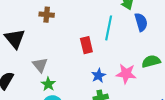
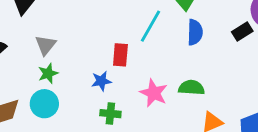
red rectangle: (86, 45) -> (120, 55), moved
blue star: (98, 76) -> (101, 81), moved

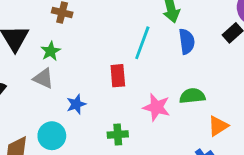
gray triangle: (46, 45) -> (43, 78), turned -35
green star: (48, 73) -> (51, 51), moved
blue star: (101, 81) -> (76, 104), moved

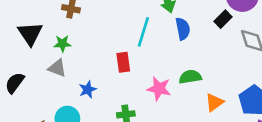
green star: (51, 51) -> (62, 44), turned 30

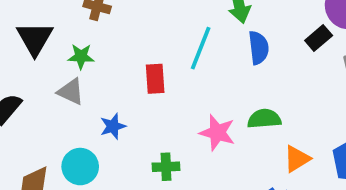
red rectangle: (123, 62) -> (155, 79), moved

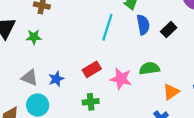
black rectangle: (319, 38) -> (169, 30), moved
red rectangle: (155, 79) -> (92, 69), moved, turned 66
gray triangle: (71, 92) -> (30, 78), moved

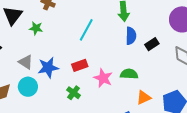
cyan line: (107, 27) -> (86, 30), moved
blue star: (56, 79) -> (48, 68), size x1.5
green cross: (91, 102) -> (74, 93), turned 32

